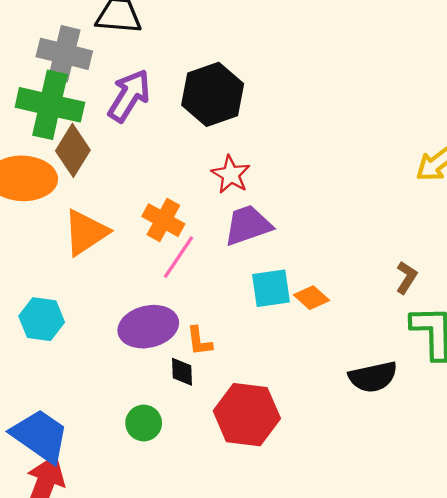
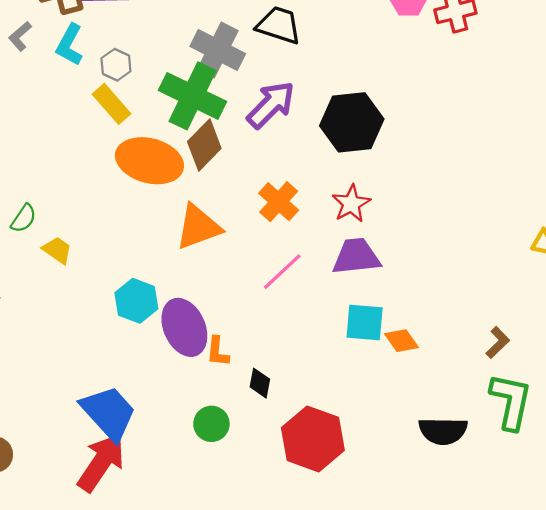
orange cross: (163, 220) -> (279, 202), moved
purple ellipse: (148, 327) -> (184, 327), moved, turned 66
orange L-shape: (199, 341) -> (218, 352), moved

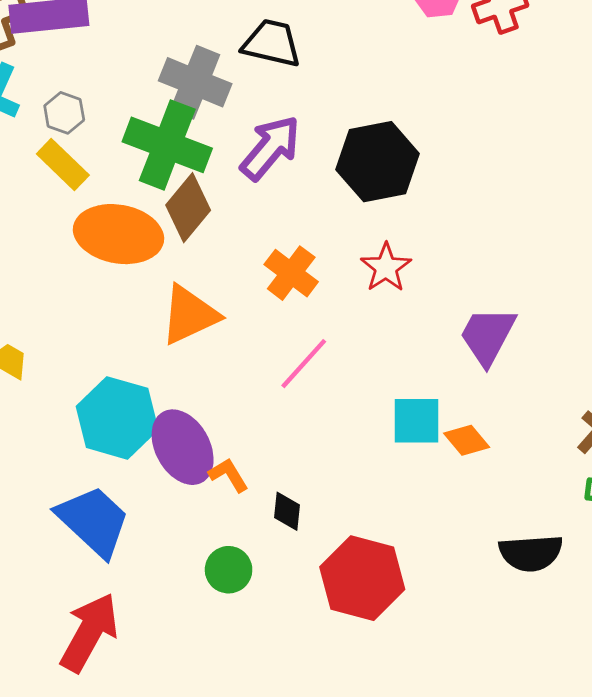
purple trapezoid: (356, 257) -> (488, 336), moved, turned -51
cyan hexagon: (136, 301) -> (117, 418), size x1.4
orange L-shape: (218, 352) -> (229, 475), turned 148
blue trapezoid: (109, 413) -> (93, 521), moved

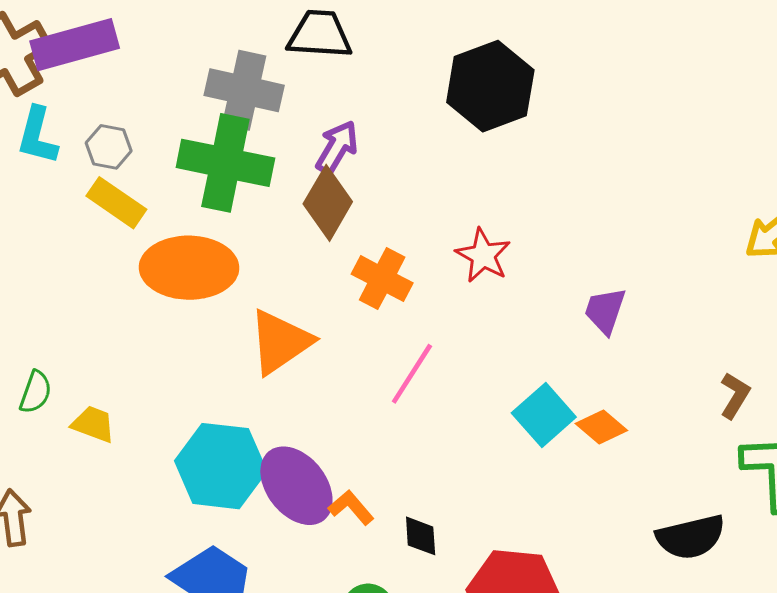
purple arrow: (270, 148) -> (337, 147), size x0.7
black hexagon: (378, 162) -> (490, 86), moved
brown diamond: (188, 208) -> (328, 203), moved
purple trapezoid: (488, 336) -> (605, 311), size x0.7
cyan square: (417, 421) -> (544, 415), turned -32

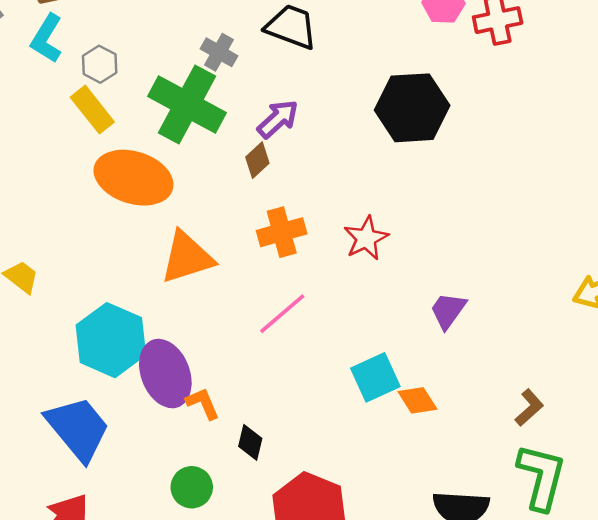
gray cross: (244, 90) -> (219, 52), size x0.6
brown diamond: (328, 203) -> (257, 160), size x0.6
orange cross: (382, 279) -> (282, 232), turned 30

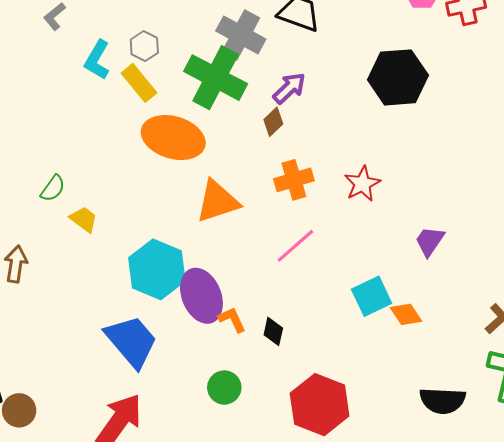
cyan L-shape: (47, 38) -> (97, 60), moved
gray cross: (219, 52) -> (241, 35), size x1.6
black diamond: (250, 442) -> (273, 331), moved

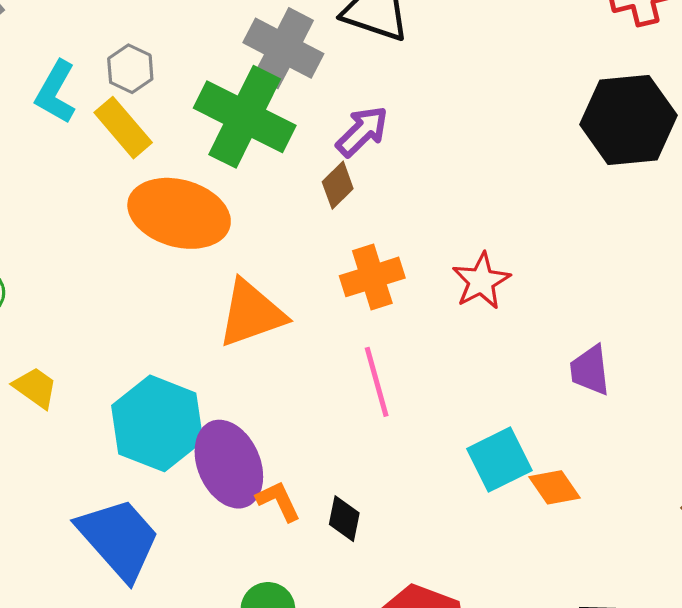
black hexagon: (398, 77) -> (629, 120), moved
yellow trapezoid: (84, 219) -> (35, 388), moved
purple trapezoid: (430, 241) -> (590, 370), turned -40
pink line: (295, 246) -> (377, 382), turned -63

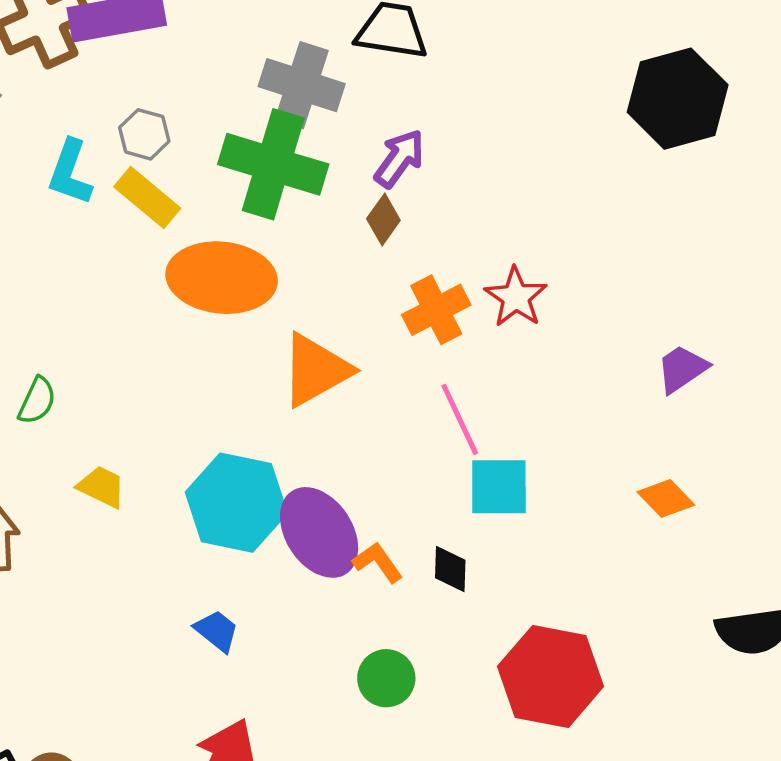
red star: (481, 281) -> (516, 297), moved
purple trapezoid: (590, 370) -> (682, 369), turned 72
cyan square: (499, 460) -> (499, 487), moved, turned 36
blue trapezoid: (119, 539) -> (217, 631), size x0.5

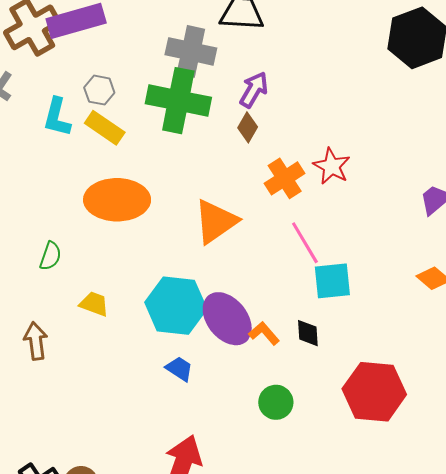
orange ellipse: (222, 278) -> (117, 200), moved
blue trapezoid: (217, 631) -> (179, 369), moved

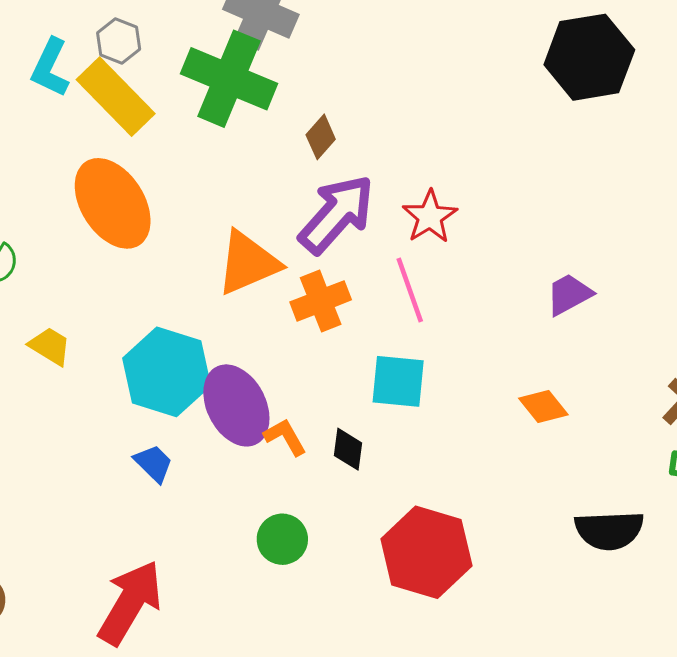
purple arrow: (254, 90) -> (337, 214), moved, size x1.6
yellow rectangle: (105, 128) -> (116, 97), size x1.4
orange cross: (285, 178) -> (321, 301), moved
orange ellipse: (117, 200) -> (113, 203), turned 46
pink line: (305, 243) -> (410, 290), moved

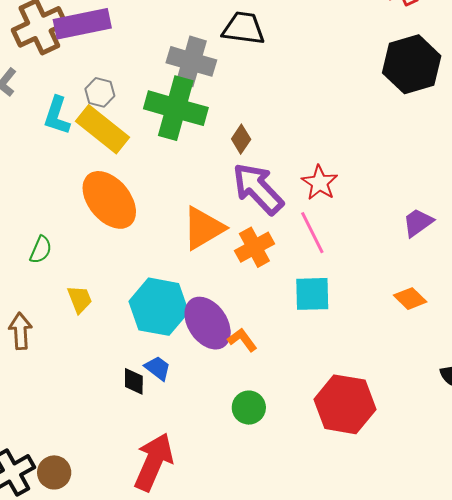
purple arrow: (337, 214) -> (258, 189), turned -78
yellow trapezoid: (50, 346) -> (80, 299), turned 44
black diamond: (348, 449) -> (134, 381), moved

